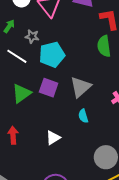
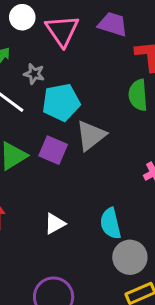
gray triangle: (81, 87) -> (91, 135), moved
cyan semicircle: (83, 116) -> (111, 223), moved, size x1.5

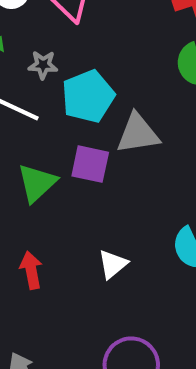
gray triangle: (91, 135) -> (138, 133), turned 40

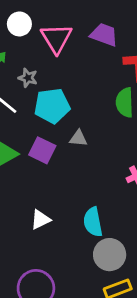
gray triangle: (138, 133) -> (78, 138), size x0.6

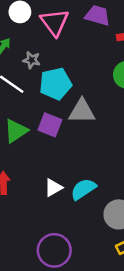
gray triangle: (78, 138) -> (82, 111), size x1.6
cyan semicircle: (93, 222) -> (83, 189), moved, turned 72

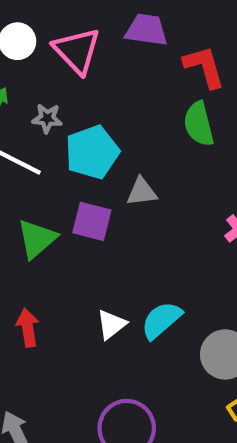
gray triangle: (82, 111) -> (142, 192), size x0.7

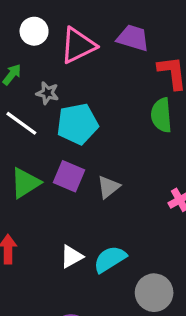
pink triangle: (77, 51) -> (78, 45), turned 39
gray triangle: (142, 192) -> (108, 187), moved, turned -40

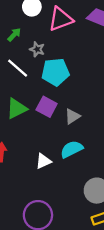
cyan semicircle: (110, 259) -> (72, 149), moved

